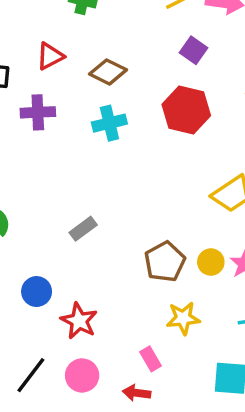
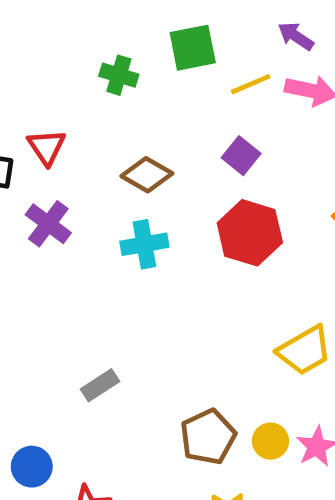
purple square: (194, 50) -> (241, 156), moved
red triangle: (50, 56) -> (47, 147), moved, turned -40
purple cross: (38, 112) -> (48, 224), turned 36

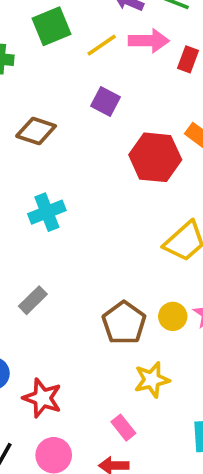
red hexagon: (250, 233) -> (155, 157), moved
cyan cross: (144, 244) -> (47, 212), moved

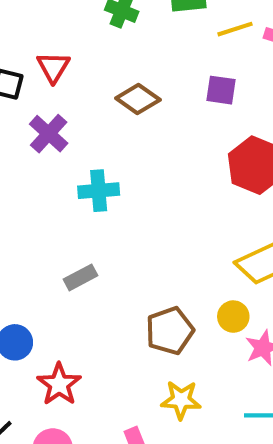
purple square: (106, 102) -> (221, 90), turned -36
cyan cross: (47, 212) -> (99, 191), moved
yellow circle: (173, 316) -> (233, 317), moved

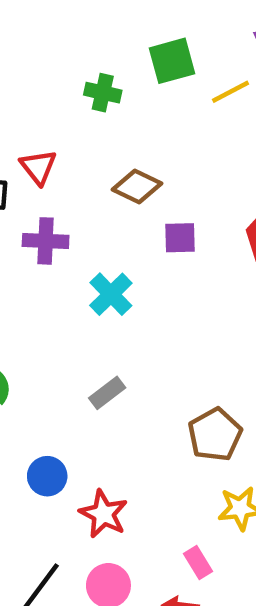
purple square: (221, 90) -> (180, 238), moved
purple cross: (49, 134) -> (46, 241), turned -30
cyan cross: (99, 191) -> (111, 294), turned -30

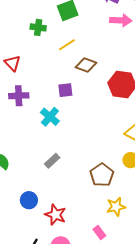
yellow line: (230, 92) -> (67, 45), moved
brown diamond: (137, 186) -> (86, 65), moved
purple square: (180, 238) -> (65, 90), moved

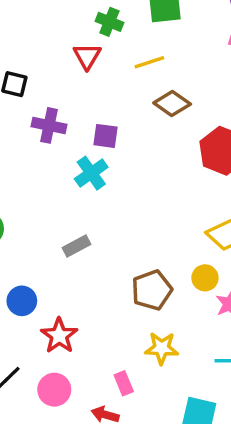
red triangle: (12, 63) -> (87, 56), moved
purple square: (65, 90) -> (106, 136), moved

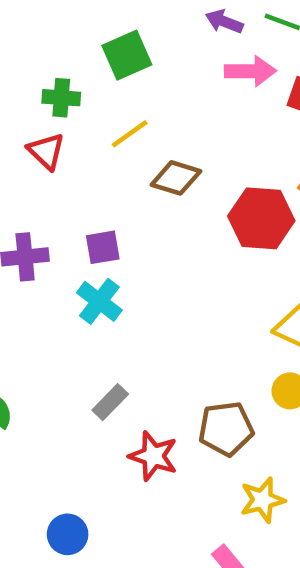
brown pentagon: (152, 290) -> (226, 429), turned 30
blue circle: (22, 301) -> (68, 534), moved
red star: (59, 336) -> (153, 456), moved

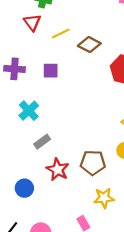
yellow line: (130, 134) -> (61, 33), moved
cyan cross: (99, 301) -> (29, 111), moved
blue circle: (68, 534) -> (24, 188), moved

